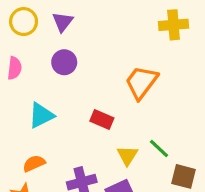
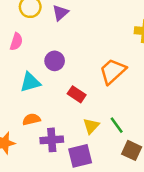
purple circle: (64, 62) -> (55, 61), moved
orange semicircle: (34, 163) -> (31, 119), moved

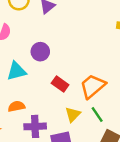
orange trapezoid: (113, 71) -> (93, 86), moved

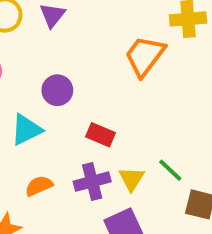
orange trapezoid: (93, 86) -> (145, 56), moved
purple cross: (35, 126) -> (92, 182), moved

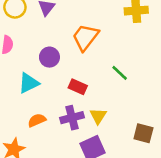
orange trapezoid: (145, 56) -> (85, 37), moved
green line: (170, 170) -> (120, 73), moved

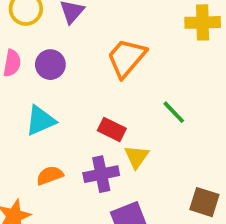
purple circle: (49, 57) -> (50, 65), moved
yellow triangle: (98, 116) -> (136, 157), moved

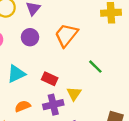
purple circle: (50, 65) -> (30, 37), moved
red rectangle: (112, 129) -> (50, 79), moved

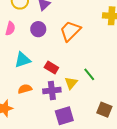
green line: (95, 67) -> (89, 74), moved

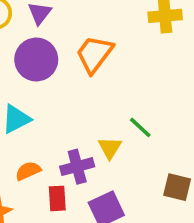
purple circle: (38, 29) -> (36, 60), size x1.5
red rectangle: (51, 67) -> (57, 198), moved, turned 64

